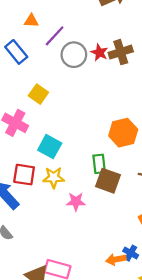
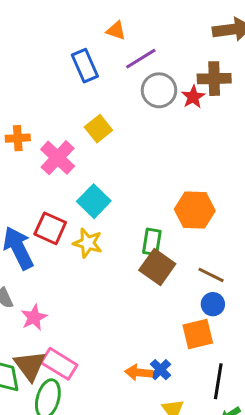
brown cross: (121, 52) -> (214, 79), moved
pink star: (76, 202) -> (34, 317), moved, turned 30

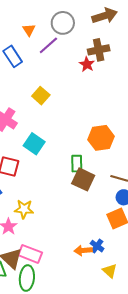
orange triangle: (116, 31) -> (29, 30), turned 48
gray circle: (159, 90) -> (63, 23), moved
yellow square: (98, 129) -> (41, 96), moved
yellow star: (88, 243) -> (24, 209), moved

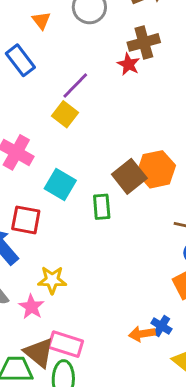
purple line: (48, 45) -> (75, 86), moved
green rectangle: (77, 164) -> (102, 207), moved
brown square: (83, 179) -> (129, 176), moved, turned 30

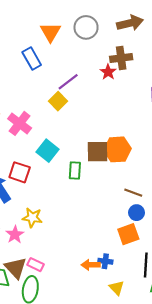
orange triangle: (41, 20) -> (50, 32), size x1.5
brown square: (129, 176) -> (97, 152), turned 30
blue cross: (161, 326) -> (105, 261), turned -32
pink rectangle: (66, 344) -> (36, 265), size x0.7

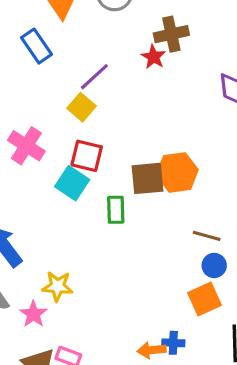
red square: (20, 172) -> (87, 156), moved

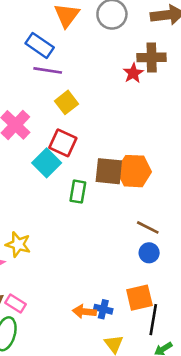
blue rectangle: (36, 46) -> (40, 45), turned -32
purple line: (94, 77) -> (48, 70), moved, turned 40
orange square: (205, 299) -> (139, 298), moved

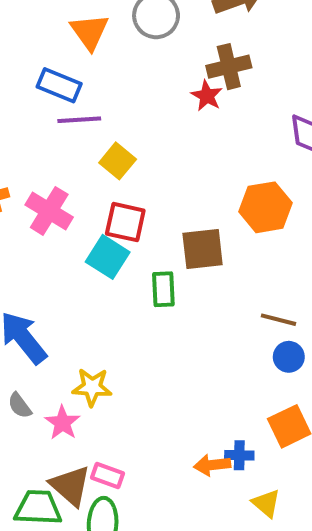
orange hexagon: (134, 171) -> (265, 207), moved

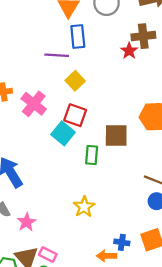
blue rectangle: (59, 85) -> (78, 37), moved, turned 55
yellow star: (92, 387) -> (84, 207), moved, turned 30
blue cross: (239, 455) -> (122, 242), moved

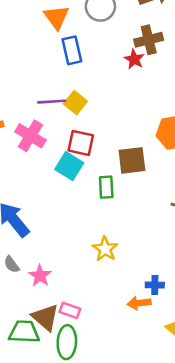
purple line: (57, 55) -> (52, 102), moved

